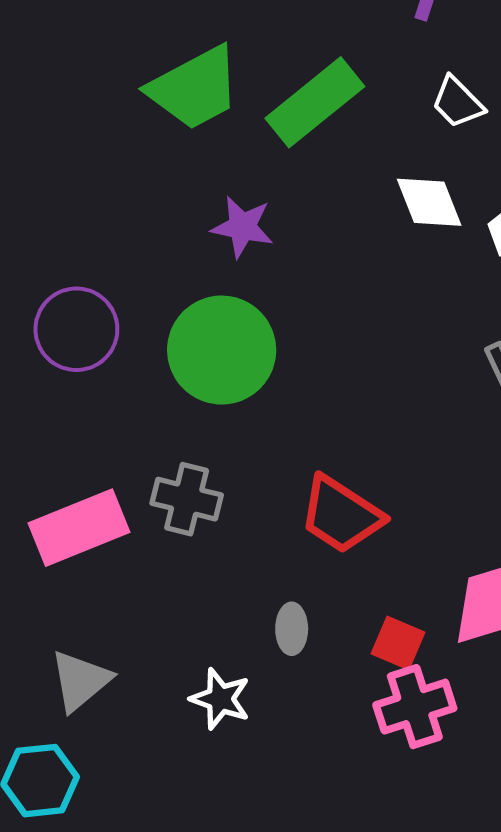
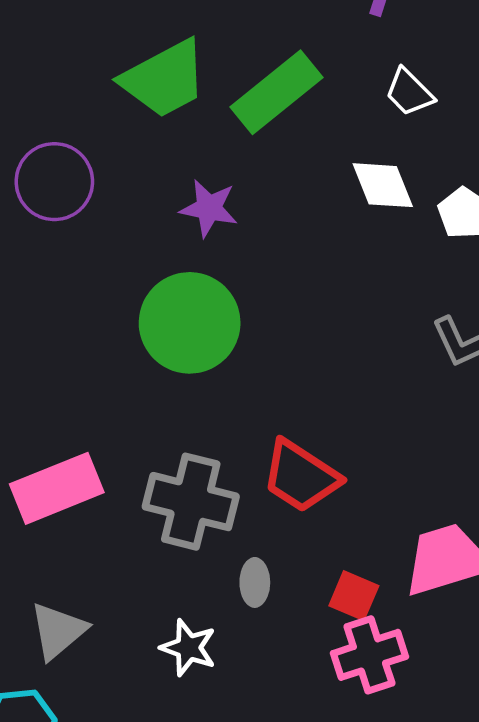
purple circle: (76, 329) -> (54, 182), moved
gray cross: (187, 499) -> (191, 502), moved, size x1.4

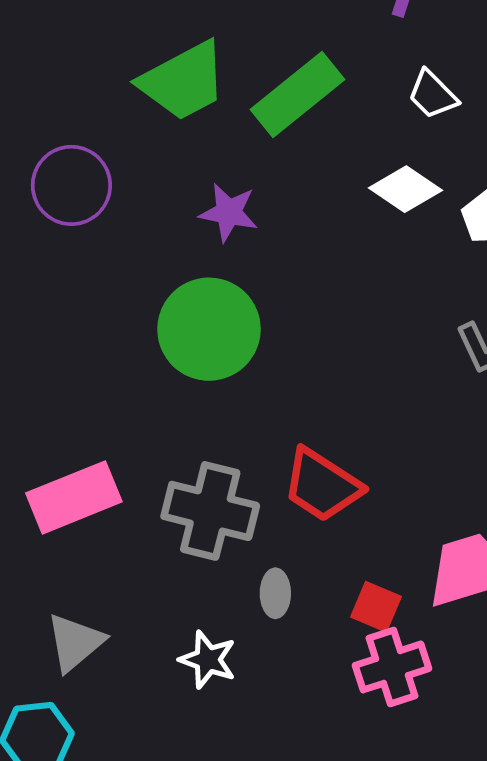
white diamond: (383, 185) -> (406, 189), turned -34

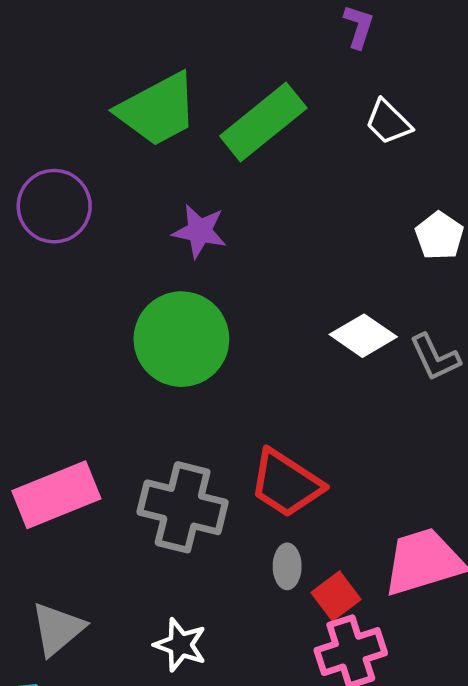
white diamond: (406, 189) -> (363, 336), moved
gray ellipse: (275, 593) -> (287, 566), moved
red square: (376, 607) -> (336, 596), turned 30

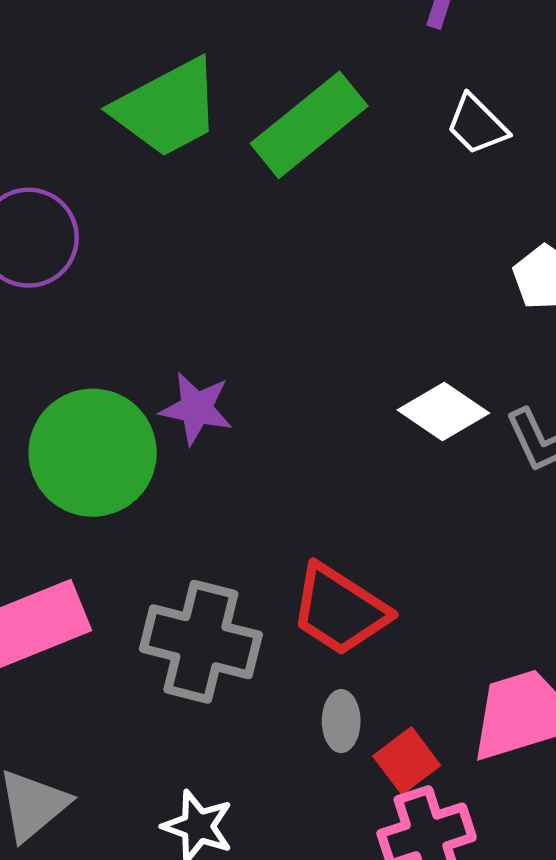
purple star: (200, 231) -> (196, 408), moved
green circle: (181, 339) -> (93, 453), moved

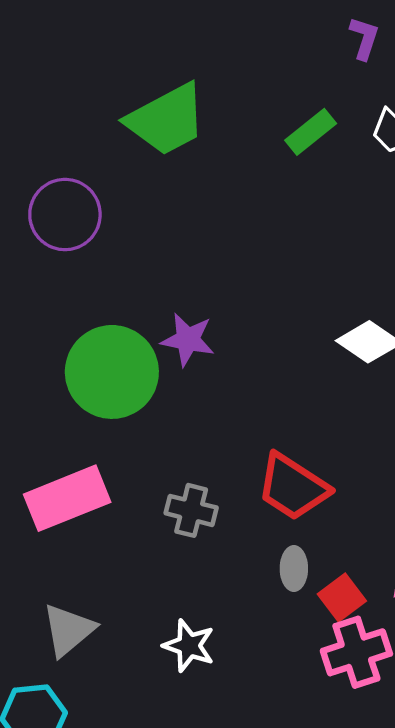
green rectangle: (309, 125) -> (311, 132), moved, size x0.6
gray cross: (201, 642) -> (191, 510), size x0.6

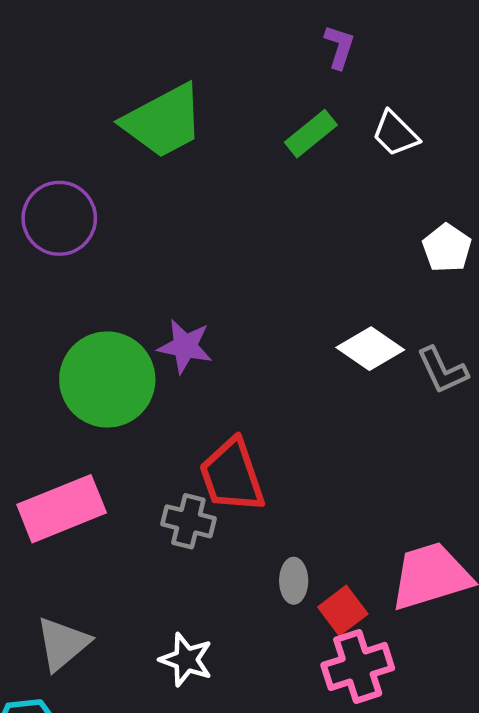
purple L-shape: (364, 38) -> (339, 47), moved
red trapezoid: (293, 487) -> (232, 476), moved, turned 38

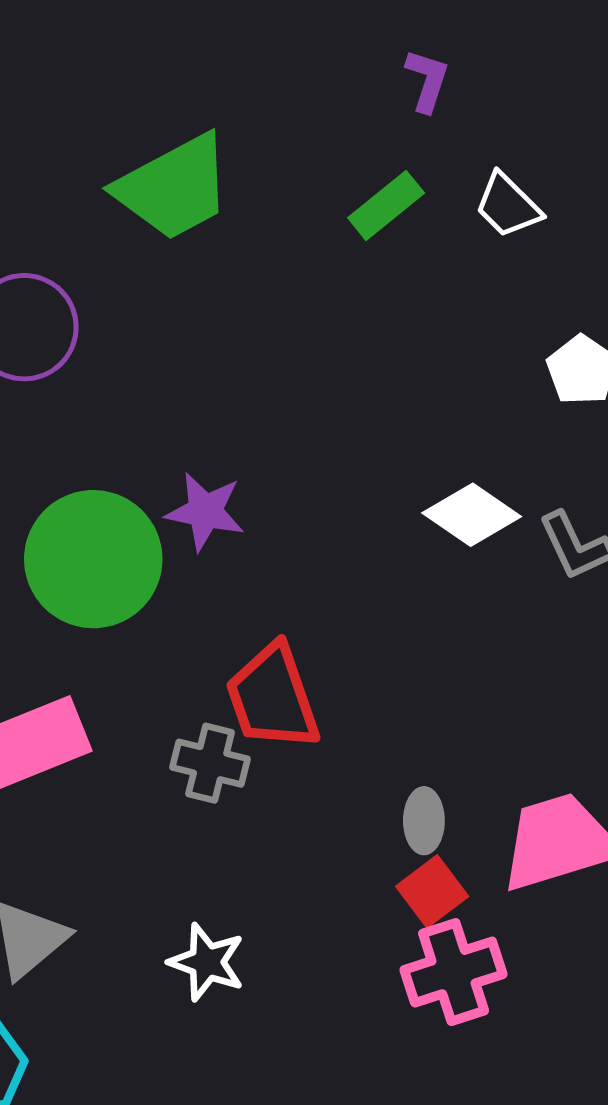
gray ellipse: (294, 581) -> (424, 821), moved

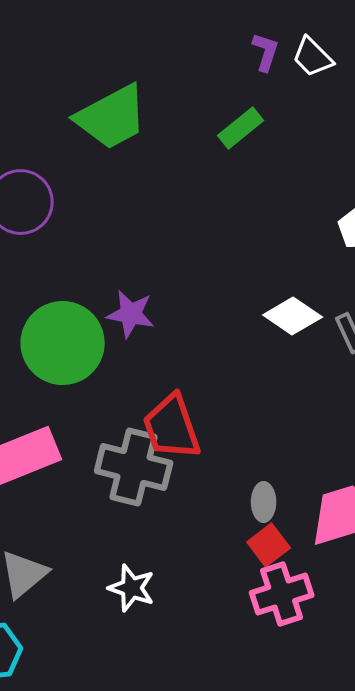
white trapezoid: (508, 205) -> (313, 57), moved
gray cross: (210, 763) -> (134, 467), size x1.6

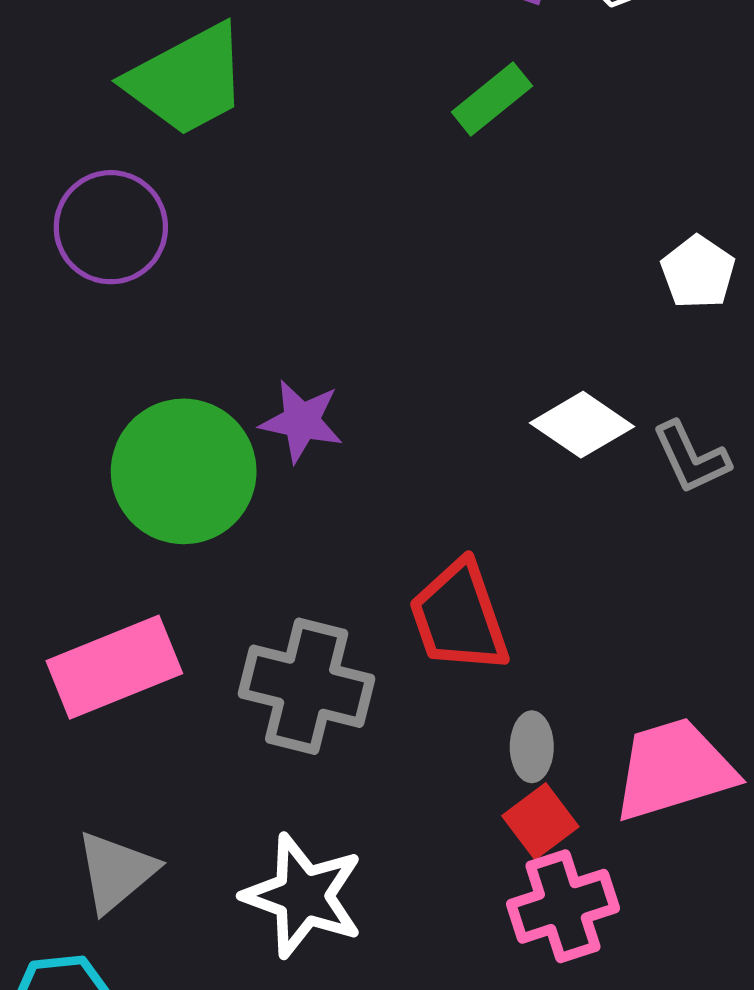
green trapezoid: (112, 117) -> (187, 80), moved
red trapezoid: (172, 427) -> (459, 617), moved
white star: (132, 588) -> (303, 896), size x1.5

